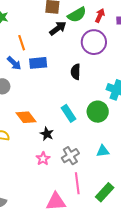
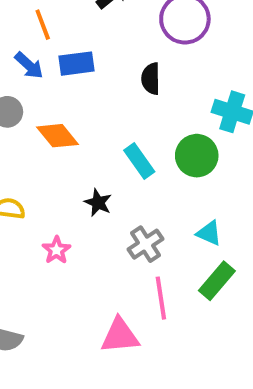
orange diamond: (26, 117) -> (58, 136), moved
cyan triangle: (103, 151) -> (209, 233), turned 32
pink star: (43, 159) -> (56, 250), moved
green rectangle: (105, 192) -> (217, 281), moved

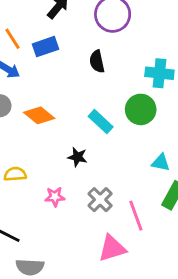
blue rectangle: (76, 64) -> (45, 47), moved
gray cross: (146, 244) -> (100, 200), moved
pink star: (56, 250) -> (55, 197), turned -30

